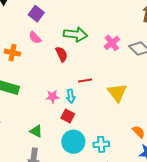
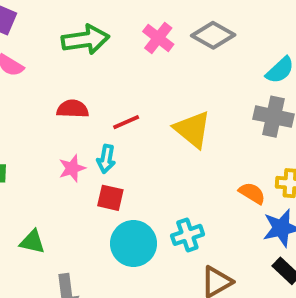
red semicircle: (62, 54) -> (73, 109), moved, turned -49
cyan arrow: (71, 96) -> (106, 159), turned 32
green triangle: (36, 131) -> (32, 242), moved

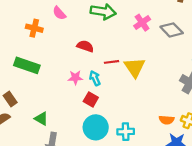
yellow triangle: (193, 129) -> (135, 67), moved
cyan arrow: (106, 159) -> (95, 78), turned 128
orange semicircle: (252, 193) -> (167, 120), turned 136
green triangle: (32, 242) -> (41, 119), moved

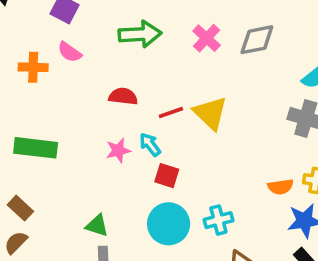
orange cross: (34, 28) -> (33, 67), moved
gray diamond: (172, 30) -> (257, 40), turned -45
red square: (91, 99) -> (167, 176), moved
green triangle: (41, 119) -> (97, 226), moved

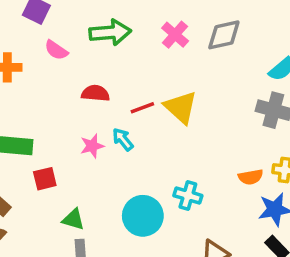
pink semicircle: (70, 52) -> (56, 50), moved
red square: (167, 176) -> (45, 179), moved, turned -30
cyan cross: (218, 220) -> (188, 196), moved, turned 32

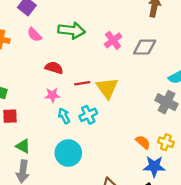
cyan arrow: (123, 139) -> (64, 116), moved
pink star: (92, 146) -> (52, 95), moved
orange semicircle: (251, 177) -> (143, 142), turned -140
cyan cross: (188, 196) -> (88, 115), moved, turned 36

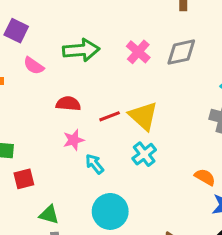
cyan cross: (88, 115) -> (144, 154), moved

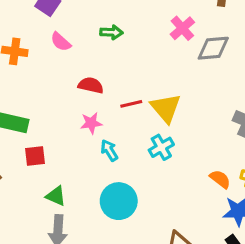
green arrow: (81, 50) -> (111, 32), size x0.6
pink cross: (138, 52) -> (182, 28), moved

